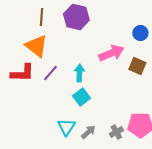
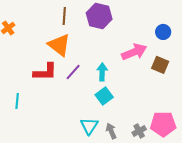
gray arrow: (88, 132) -> (111, 131), turned -70

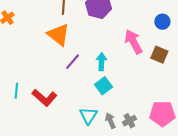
pink arrow: (134, 52) -> (133, 42), turned -95
red L-shape: (45, 72) -> (44, 98), moved, turned 40
gray cross: (139, 131) -> (129, 121), moved

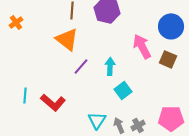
blue circle: (162, 22) -> (171, 26), size x1.6
cyan square: (103, 86) -> (123, 90), moved

